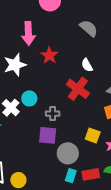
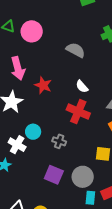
gray cross: (53, 114) -> (59, 141), turned 32
purple square: (48, 135) -> (54, 175), moved, turned 30

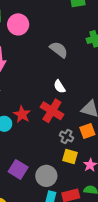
red star: (43, 85) -> (22, 114), moved
gray cross: (59, 141) -> (67, 136), moved

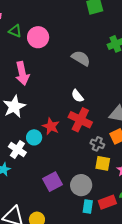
white semicircle: (59, 87) -> (77, 96), moved
purple square: (18, 169) -> (52, 182), turned 36

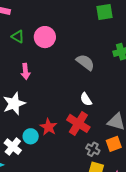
green triangle: (15, 31) -> (18, 37), moved
pink arrow: (22, 73) -> (25, 71), size x0.7
white semicircle: (77, 96) -> (86, 99), moved

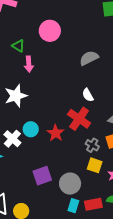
green triangle: (18, 37) -> (18, 46), moved
gray semicircle: (85, 62) -> (89, 58), turned -66
red star: (48, 127) -> (56, 133), moved

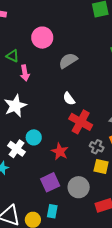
gray semicircle: (89, 58) -> (68, 61), moved
white semicircle: (88, 95) -> (69, 99), moved
red star: (56, 133) -> (60, 152), moved
cyan rectangle: (73, 206) -> (52, 211), moved

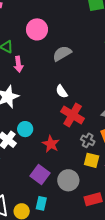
purple square: (50, 182) -> (40, 174), turned -30

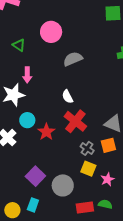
pink arrow: (18, 64) -> (27, 75), moved
cyan circle: (25, 129) -> (27, 120), moved
red star: (51, 144) -> (46, 132), moved

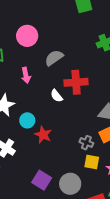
pink arrow: (27, 75) -> (26, 75), moved
cyan circle: (27, 120) -> (27, 120), moved
red cross: (75, 121) -> (76, 82), moved, turned -30

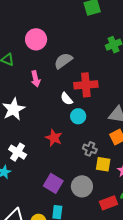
cyan circle: (27, 120) -> (78, 116), moved
gray cross: (86, 143) -> (90, 149), moved

